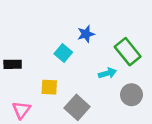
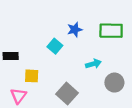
green rectangle: (128, 52) -> (111, 31), moved, turned -50
yellow square: (49, 87) -> (32, 76), moved

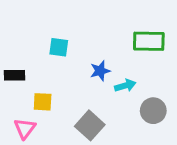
blue star: (75, 30) -> (100, 71), moved
cyan square: (55, 46) -> (59, 47), moved, turned -32

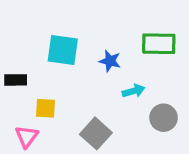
cyan square: (59, 47) -> (63, 50), size x1.5
blue star: (100, 71) -> (110, 61), moved, turned 30

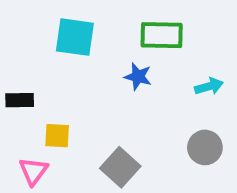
green rectangle: (159, 44) -> (162, 35), moved
cyan square: (63, 50) -> (75, 37), moved
cyan arrow: (134, 91) -> (209, 86), moved

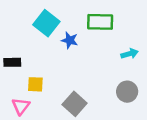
cyan square: (75, 37) -> (46, 23), turned 30
blue star: (138, 77) -> (70, 40), moved

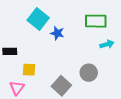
green rectangle: (100, 22) -> (96, 21), moved
gray circle: (127, 92) -> (89, 73), moved

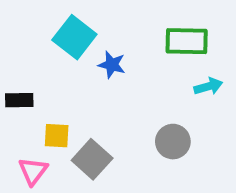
gray square: (61, 86) -> (92, 159), moved

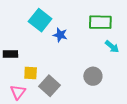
cyan arrow: (208, 86) -> (112, 47), turned 56

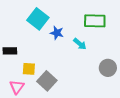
cyan arrow: (112, 47) -> (80, 44), moved
gray circle: (93, 76) -> (108, 68), moved

